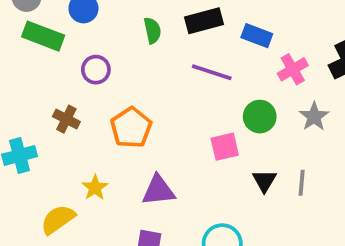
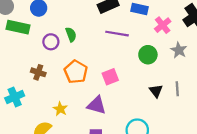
green semicircle: (152, 30) -> (71, 34), moved
pink square: (225, 147) -> (110, 77), moved
purple triangle: (158, 190) -> (97, 105), turned 30

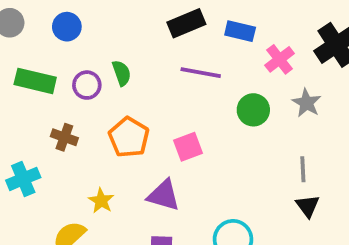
green rectangle: (18, 27) -> (35, 81), moved
black triangle: (156, 91) -> (308, 206), moved

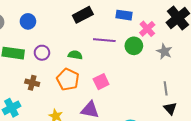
black rectangle: (186, 23) -> (83, 15), moved
green semicircle: (122, 73) -> (75, 55), moved, turned -56
green circle: (253, 110) -> (134, 46), moved

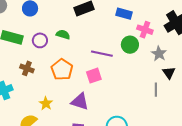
pink cross: (147, 29) -> (145, 30), turned -35
purple line: (104, 40) -> (102, 54), moved
green semicircle: (75, 55) -> (63, 35), moved
black triangle: (170, 108) -> (169, 73), moved

